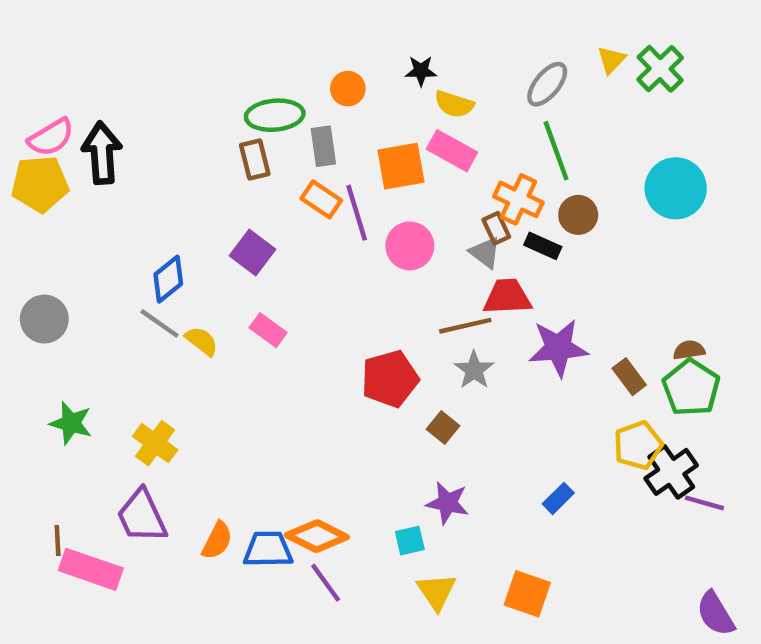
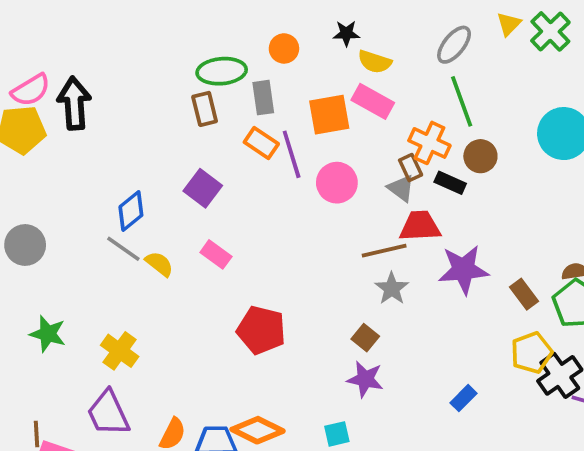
red pentagon: (390, 379) -> (261, 330), moved, turned 30
purple star: (447, 503) -> (365, 379), moved

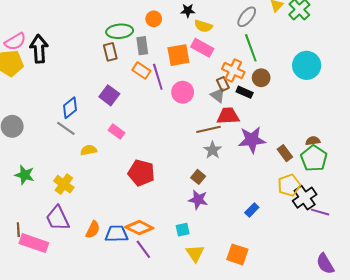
yellow semicircle: (159, 264) -> (89, 150), moved, turned -49

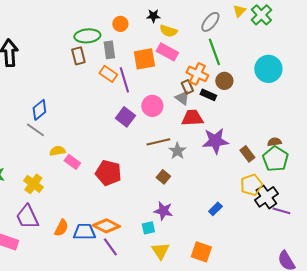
pink circle: (183, 92) -> (152, 106), moved
purple square: (109, 95) -> (125, 117), moved
brown line: (208, 129) -> (158, 142), moved
pink rectangle: (117, 131) -> (72, 162), moved
purple star: (198, 200) -> (163, 211), moved

